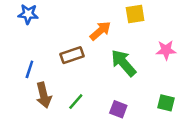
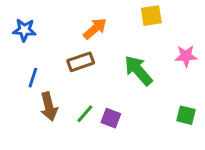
blue star: (28, 14) -> (24, 30), moved
orange arrow: (100, 31) -> (95, 29), moved
purple square: (118, 109) -> (111, 118), moved

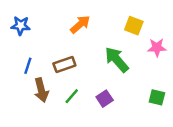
yellow square: (151, 16) -> (134, 26), moved, turned 30
brown rectangle: (81, 62) -> (64, 65), moved
purple square: (111, 118) -> (105, 99), moved, turned 35

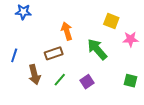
orange arrow: (80, 24) -> (67, 31), moved, turned -66
blue star: (21, 26) -> (23, 12), moved
blue line: (28, 66) -> (14, 55), moved

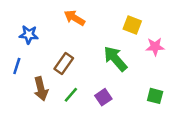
blue star: (23, 12) -> (29, 35), moved
orange arrow: (67, 31) -> (74, 18), moved, turned -42
brown rectangle: (54, 53) -> (64, 64), turned -36

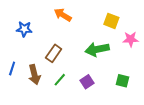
green arrow: (115, 59) -> (97, 49), turned -60
blue line: (17, 66) -> (12, 69), moved
green square: (155, 96) -> (123, 81), moved

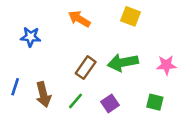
yellow square: (111, 21) -> (131, 16), moved
pink star: (131, 39) -> (166, 65), moved
brown rectangle: (54, 53) -> (86, 68), moved

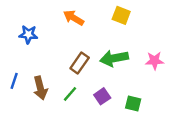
green square: (155, 102) -> (133, 103), moved

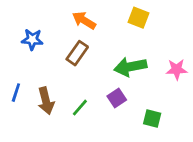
brown rectangle: (80, 63) -> (77, 53), moved
purple square: (102, 96) -> (117, 98), moved

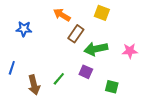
brown rectangle: (77, 53) -> (76, 34), moved
purple square: (117, 98) -> (86, 72), turned -32
brown arrow: (46, 101) -> (34, 85), moved

